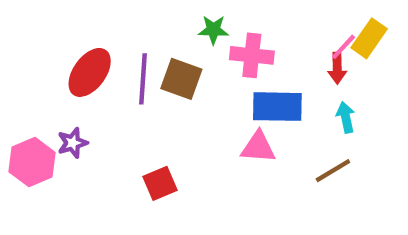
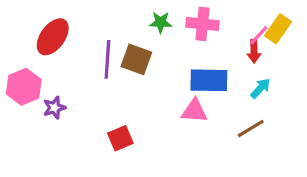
pink cross: (252, 55) -> (202, 24), moved
red ellipse: (90, 72) -> (53, 37), moved
cyan arrow: (346, 117) -> (260, 88), turned 55
pink hexagon: (32, 162) -> (24, 87), moved

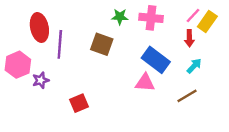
pink line: (259, 35) -> (193, 15), moved
red ellipse: (53, 37) -> (39, 27), turned -48
purple line: (107, 59) -> (60, 44), moved
blue rectangle: (209, 80) -> (156, 60), turned 36
red square: (120, 138) -> (79, 103), moved

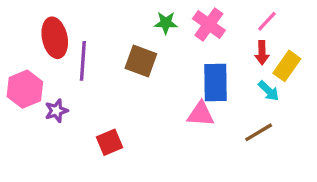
pink cross: (151, 18) -> (209, 24), turned 30
yellow rectangle: (207, 21) -> (287, 66), moved
blue rectangle: (156, 60) -> (216, 83), turned 52
cyan arrow: (194, 66) -> (269, 91), turned 91

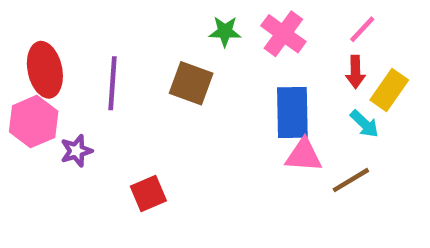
red ellipse: (55, 38) -> (45, 70), moved
pink triangle: (201, 114) -> (304, 155), moved

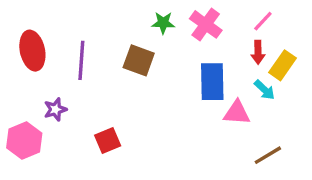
pink hexagon: (34, 122) -> (24, 140), moved
pink triangle: (304, 155) -> (237, 113), moved
brown line: (351, 180) -> (268, 155), moved

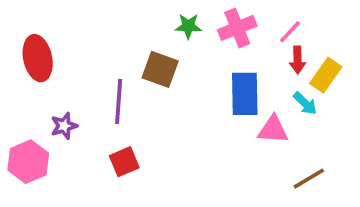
pink line: (263, 21) -> (290, 32), moved
pink cross: (206, 24) -> (237, 28), turned 32
purple line: (81, 60) -> (119, 101), moved

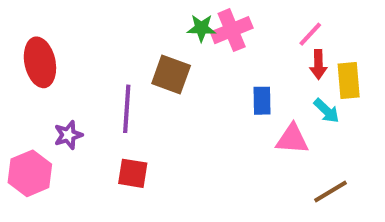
pink cross: (237, 28) -> (232, 30), moved
yellow rectangle: (326, 75) -> (349, 81), turned -40
blue rectangle: (245, 94) -> (262, 101), size x0.6
red square: (124, 162) -> (133, 173), turned 32

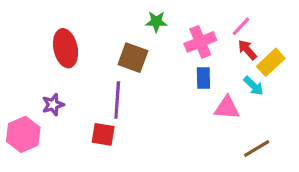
pink cross: (232, 30) -> (200, 42), moved
red ellipse: (40, 62) -> (66, 48), moved
red arrow: (318, 64) -> (247, 50), turned 140
yellow rectangle: (349, 81) -> (271, 62), turned 52
purple line: (127, 109) -> (117, 100), moved

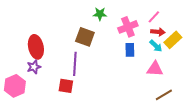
red ellipse: (66, 48) -> (36, 47), moved
red arrow: (247, 50) -> (158, 32), turned 136
cyan arrow: (254, 86) -> (156, 46), moved
pink triangle: (227, 108) -> (155, 69), moved

